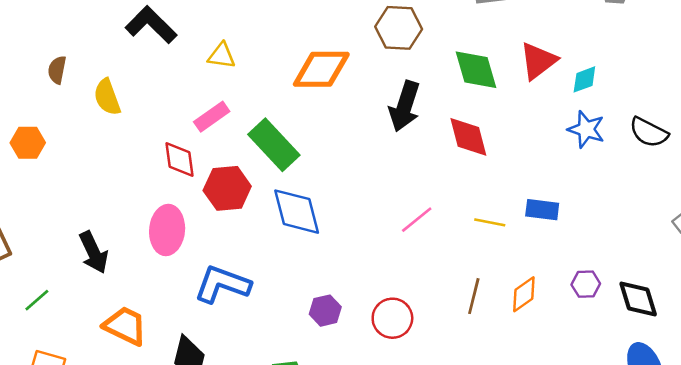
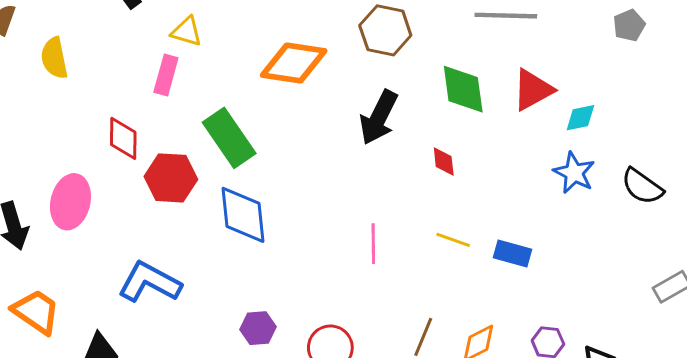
pink rectangle: (212, 117) -> (166, 75), moved, turned -48
red diamond: (468, 137) -> (444, 161), size x0.6
pink line: (417, 220) -> (373, 244), turned -60
yellow line: (490, 222) -> (453, 240), moved
pink ellipse: (167, 230) -> (70, 202), moved

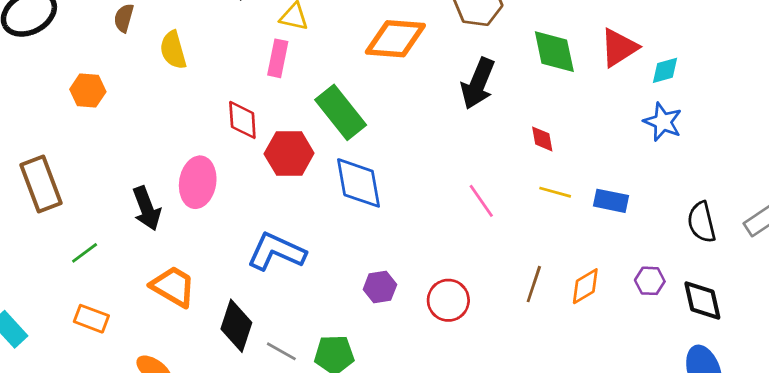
red diamond: (444, 161) -> (542, 139), moved
black semicircle: (642, 186) -> (702, 222), moved, turned 45
pink line: (373, 244) -> (481, 201), turned -30

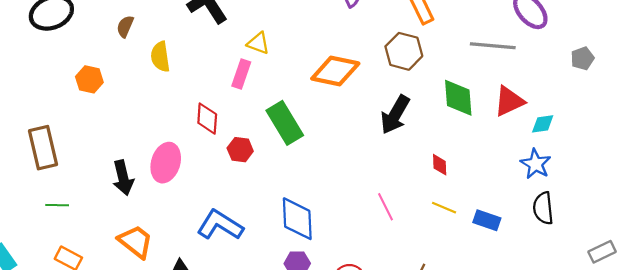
red hexagon: (289, 154) -> (240, 150), size x0.7
blue diamond: (359, 183) -> (297, 219), moved
black semicircle: (702, 222) -> (543, 208), moved
green line: (85, 253) -> (57, 205), moved, turned 30

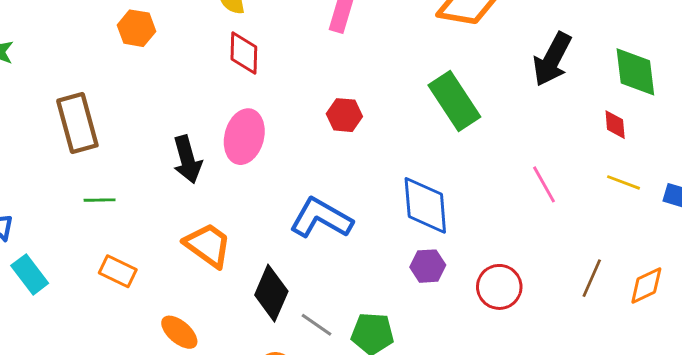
green diamond: (458, 98) -> (635, 72), moved
red diamond: (207, 119) -> (244, 53), moved
green rectangle: (285, 123) -> (454, 101), moved

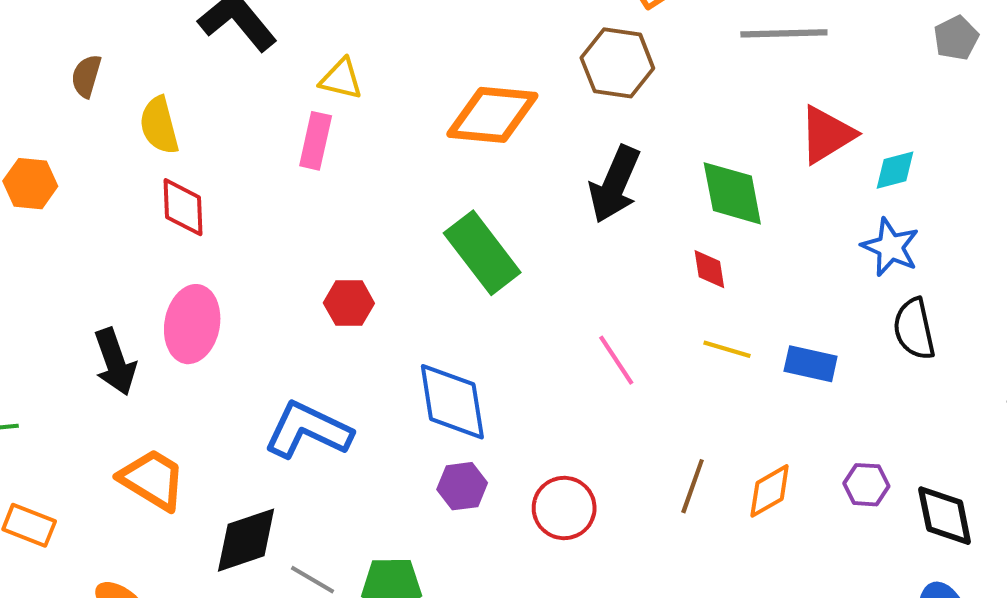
red hexagon: (344, 115) -> (349, 303), moved
black diamond: (271, 293) -> (246, 540), turned 52

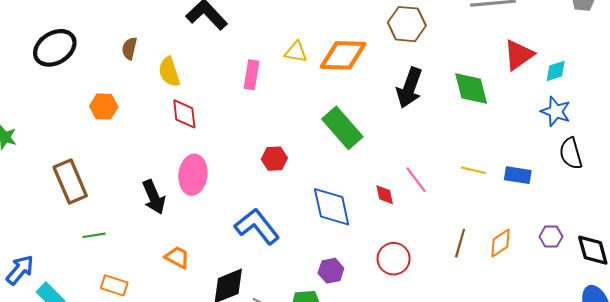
yellow triangle: (341, 79) -> (296, 52), moved
red diamond: (709, 269) -> (385, 195), moved
blue L-shape: (308, 430) -> (257, 226), turned 30
orange trapezoid: (152, 479) -> (177, 257), size x0.7
purple hexagon: (462, 486) -> (331, 271), moved

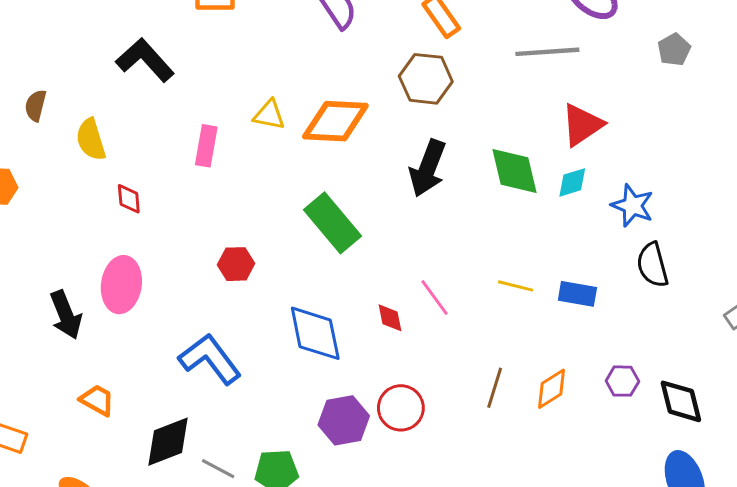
cyan diamond: (556, 71) -> (572, 182), moved
red diamond: (184, 114) -> (129, 199), moved, size x0.7
purple hexagon: (331, 271) -> (344, 420), moved, size x1.4

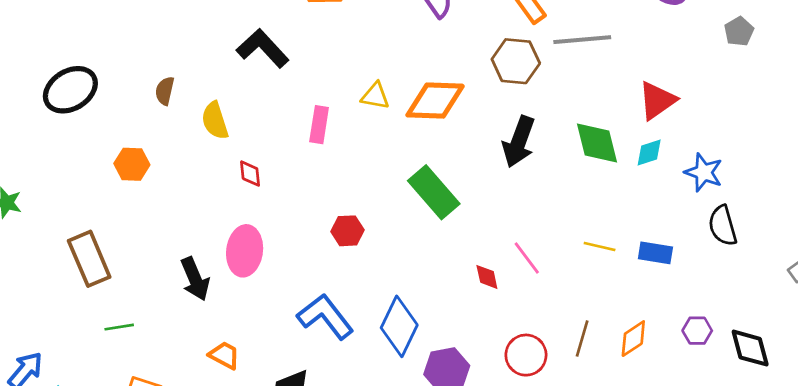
gray line: (547, 52) -> (582, 40), moved
blue diamond: (315, 333) -> (399, 326), moved, turned 38
red circle: (401, 408) -> (526, 355), moved

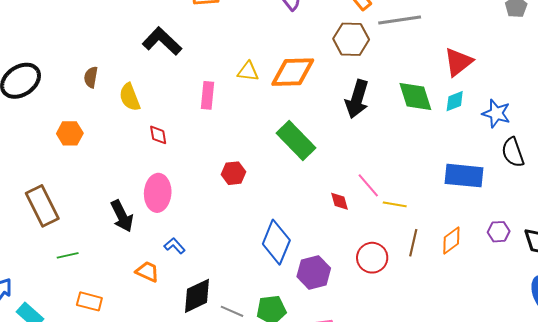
yellow line: (600, 246) -> (395, 204), moved
blue rectangle: (655, 253) -> (464, 176), size x1.5
blue L-shape: (325, 317) -> (175, 246), moved, size x0.5

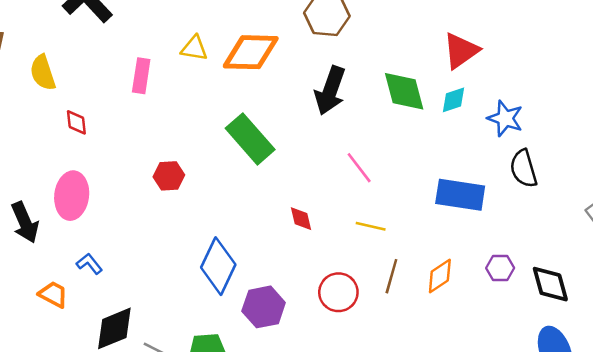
pink line: (368, 185) -> (359, 168), moved

